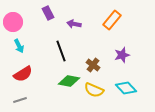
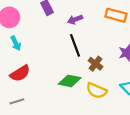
orange rectangle: (112, 20) -> (116, 15), turned 66
purple arrow: (74, 24) -> (75, 20), turned -32
black line: (61, 51) -> (75, 45), moved

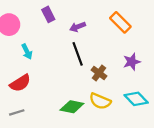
orange rectangle: (116, 15) -> (120, 22), turned 30
cyan arrow: (16, 43) -> (27, 52), moved
green diamond: (70, 81) -> (72, 107), moved

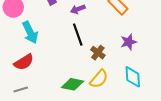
cyan arrow: (27, 52) -> (30, 32), size x1.5
cyan diamond: (136, 99) -> (133, 77), turned 40
yellow semicircle: (100, 101) -> (99, 79), turned -72

